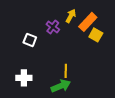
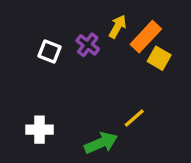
white square: (30, 40) -> (49, 52), moved
yellow line: (66, 71) -> (134, 118), moved, turned 48

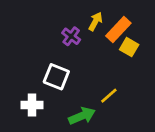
white square: (49, 52) -> (56, 77), moved, size x1.4

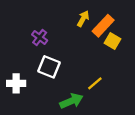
purple cross: (71, 36) -> (40, 37), moved
white cross: (32, 105) -> (16, 83), moved

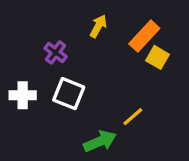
yellow arrow: (83, 19) -> (98, 26), moved
white cross: (16, 83) -> (23, 95), moved

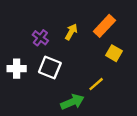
yellow arrow: (98, 26) -> (71, 32), moved
yellow square: (157, 57) -> (114, 53), moved

